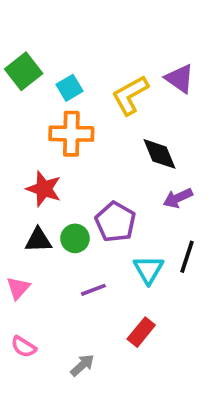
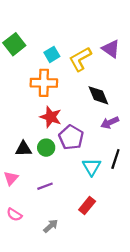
cyan square: (69, 88) -> (52, 54), moved
red star: (44, 189) -> (51, 117), moved
purple line: (93, 290) -> (45, 186), moved

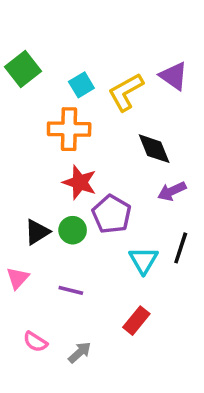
black triangle: (23, 149) -> (37, 232), turned -30
purple line: (45, 186) -> (71, 290), turned 35
pink semicircle: (14, 215) -> (35, 342), moved

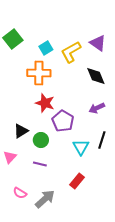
black diamond: (154, 149) -> (96, 76), moved
green circle: (73, 230) -> (41, 140), moved
gray arrow: (80, 352) -> (45, 199), size x1.5

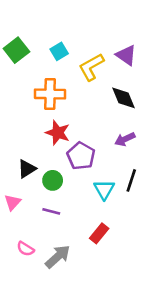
cyan square: (46, 48) -> (59, 51), moved

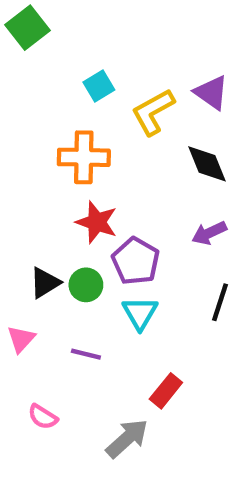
green square: (16, 50) -> (28, 28), moved
green circle: (53, 180) -> (86, 285), moved
cyan triangle: (104, 189) -> (140, 313), moved
gray arrow: (58, 257) -> (127, 438), moved

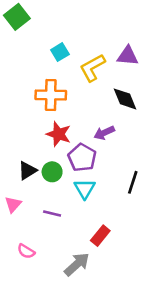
purple triangle: (211, 92) -> (128, 56), turned -30
purple arrow: (209, 233) -> (104, 133), moved

